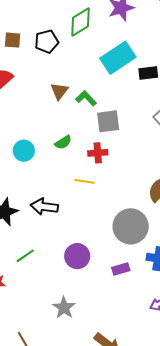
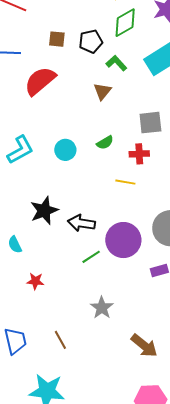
green L-shape: (86, 98) -> (116, 63), moved
black arrow: (44, 207) -> (81, 223), moved
green line: (25, 256) -> (91, 257), moved
purple circle: (77, 256) -> (123, 240), moved, size x1.4

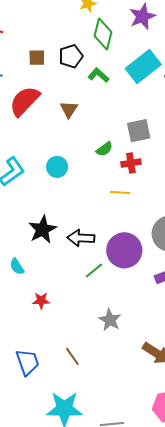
green diamond: (125, 23) -> (103, 34), turned -40
brown triangle: (102, 91) -> (69, 109), moved
green semicircle: (105, 143) -> (104, 149), moved

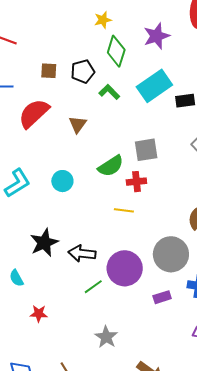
green semicircle: (104, 149) -> (111, 166), size x1.5

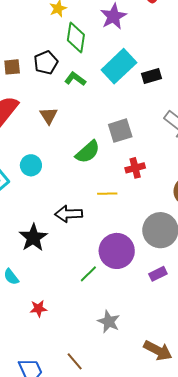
cyan circle: (62, 181) -> (31, 165), moved
red cross: (136, 182) -> (135, 168), moved
black arrow: (82, 253) -> (69, 214), moved

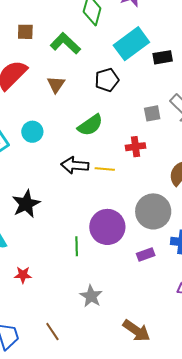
black pentagon: (46, 63) -> (107, 80), moved
green L-shape: (75, 79) -> (65, 43), moved, size x1.4
gray square: (120, 131) -> (152, 113), moved, size x0.7
black arrow: (69, 214) -> (75, 165), moved
green line: (88, 274) -> (77, 246), turned -54

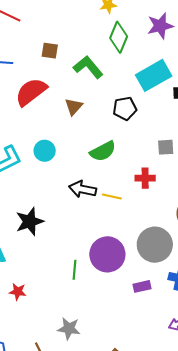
gray star: (91, 296) -> (69, 329), moved, turned -30

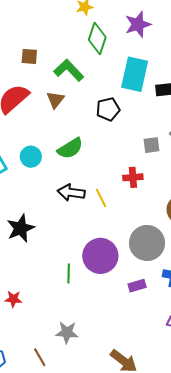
cyan rectangle: (154, 75) -> (135, 74), turned -44
brown triangle: (74, 107) -> (55, 100), moved
green semicircle: (103, 151) -> (70, 148), moved
yellow line: (112, 197) -> (101, 198), turned 54

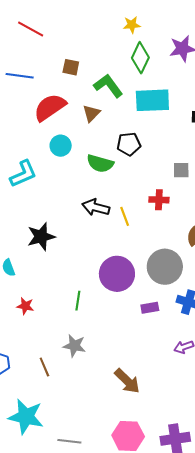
cyan rectangle: (135, 74) -> (152, 100), moved, turned 68
black pentagon: (108, 109) -> (129, 144), moved
green semicircle: (70, 148) -> (100, 163), turned 40
cyan circle: (31, 157) -> (61, 146), moved
green line: (69, 273) -> (78, 301), moved

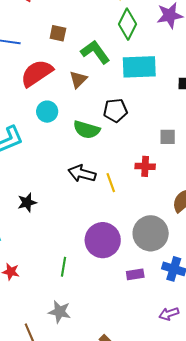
black star: (41, 237) -> (27, 202), size x0.7

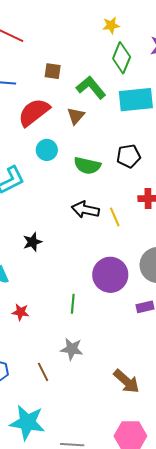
black pentagon: (115, 110) -> (129, 156), moved

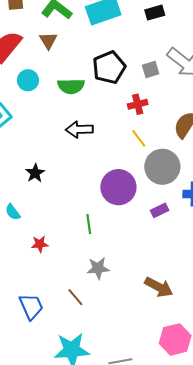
black pentagon: (129, 156) -> (109, 67), size x1.4
yellow line: (115, 217) -> (139, 138), moved

